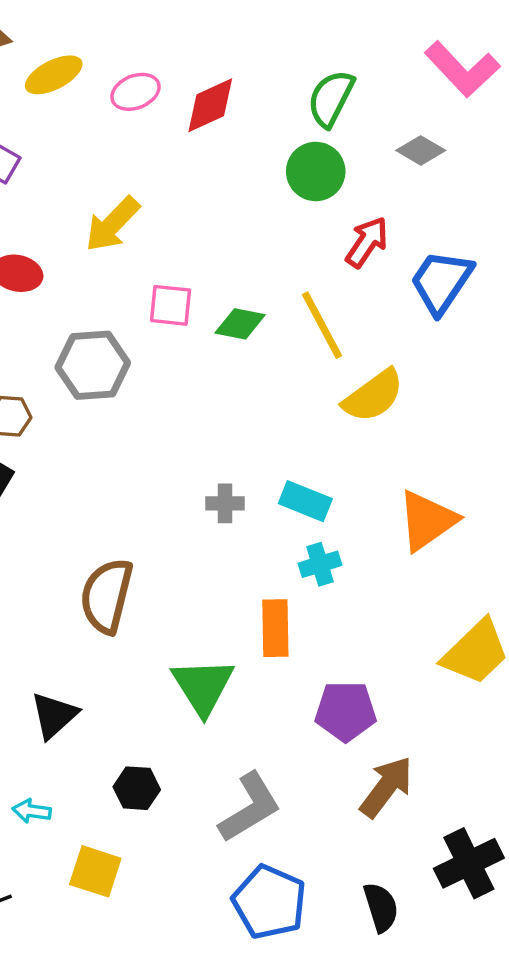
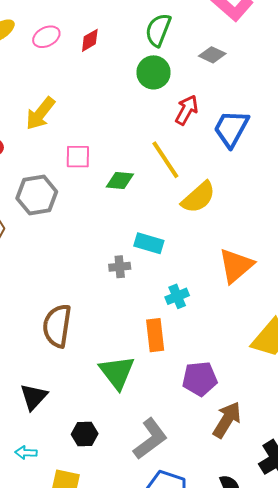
red diamond: (210, 105) -> (90, 40), size x0.7
green diamond: (240, 324) -> (120, 180), moved
cyan rectangle: (305, 501) -> (149, 243), moved

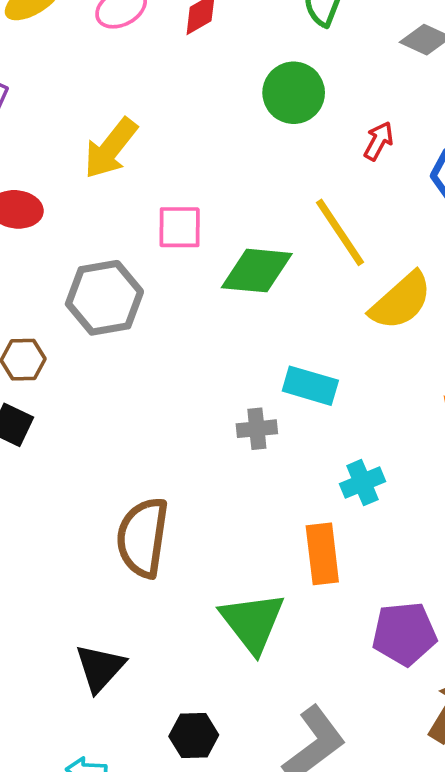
green circle: (154, 72) -> (294, 93), moved
red arrow: (187, 110) -> (379, 141), size x0.7
green diamond: (120, 180) -> (257, 271), size x1.4

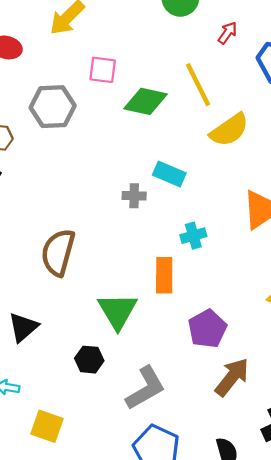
purple pentagon: (404, 634) -> (207, 329), turned -30
black hexagon: (194, 736) -> (89, 360), moved

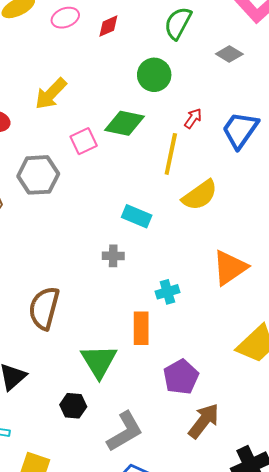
red arrow: (228, 33) -> (193, 118), moved
pink square: (103, 70) -> (84, 141), turned -32
yellow line: (198, 85) -> (171, 154), turned 39
green diamond: (145, 101) -> (124, 123), moved
cyan rectangle: (169, 174) -> (137, 216), moved

